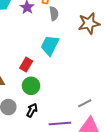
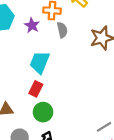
cyan trapezoid: (50, 45) -> (40, 62), moved

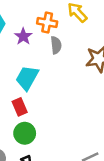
red rectangle: (36, 89) -> (20, 107), turned -56

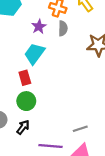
purple star: (23, 36) -> (39, 27), moved

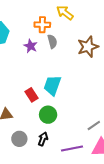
cyan trapezoid: (34, 54) -> (52, 85), moved
green circle: (26, 101) -> (48, 115), moved

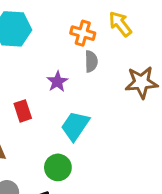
purple star: (31, 46) -> (57, 82), moved
red rectangle: (31, 95) -> (23, 111), moved

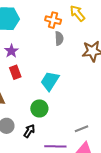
purple star: (57, 82) -> (11, 51), moved

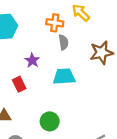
purple star: (11, 51) -> (32, 60), moved
cyan trapezoid: (50, 81) -> (64, 77), moved, turned 60

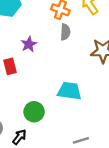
cyan trapezoid: (64, 77) -> (69, 91), moved

